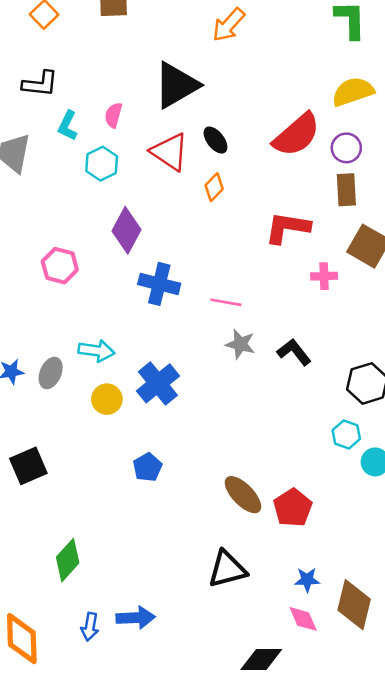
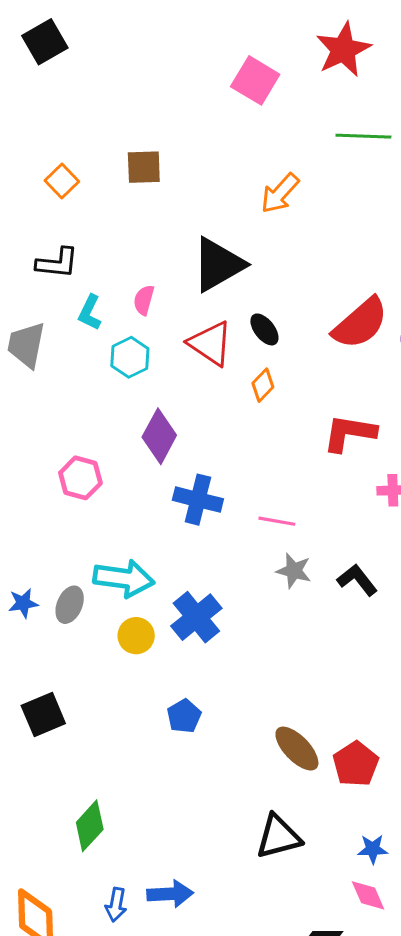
cyan arrow: (96, 351) -> (124, 578), size x1.4

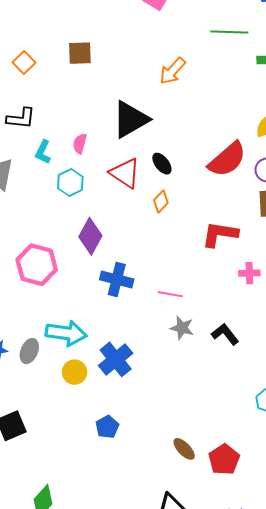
pink hexagon: (80, 478) -> (37, 265), size x1.4
brown ellipse: (297, 749) -> (184, 449), size x0.7

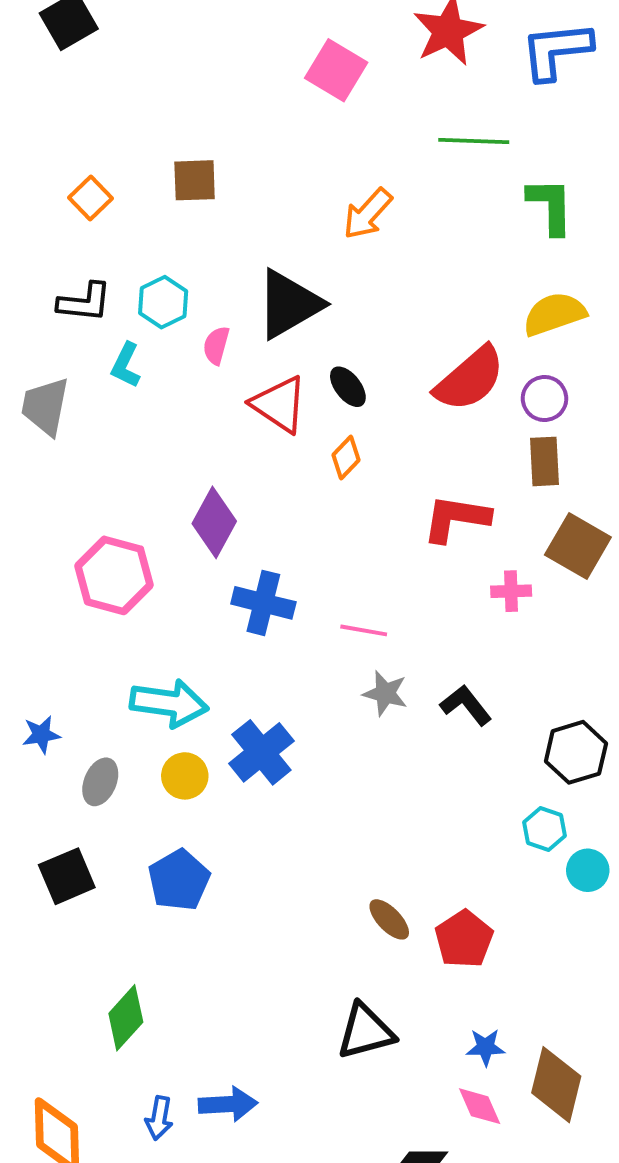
pink semicircle: (80, 144) -> (216, 345), moved
cyan hexagon: (70, 183) -> (163, 302), moved
gray ellipse: (29, 351) -> (100, 782), moved
blue pentagon: (107, 427) -> (179, 880), moved, size x1.4

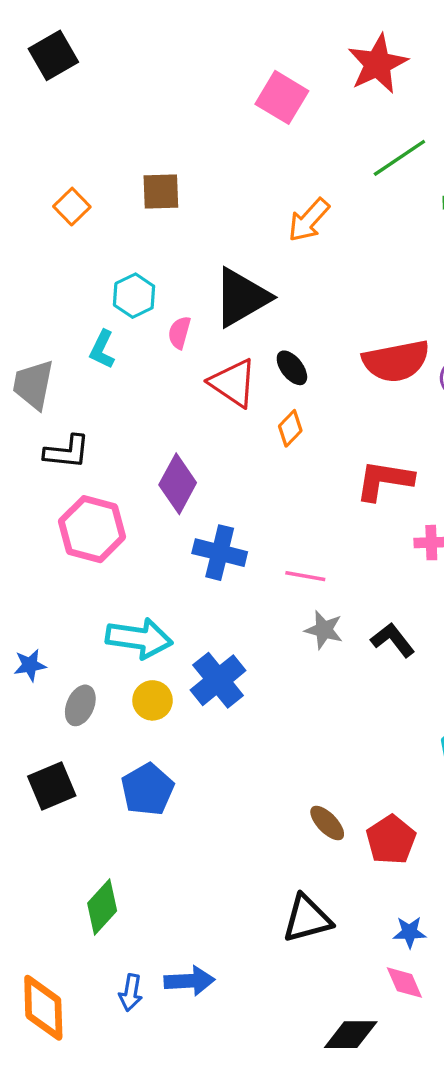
green line: (474, 141) -> (399, 158), turned -36
black L-shape: (85, 302) -> (67, 452), moved
red semicircle: (470, 379) -> (396, 361), turned 30

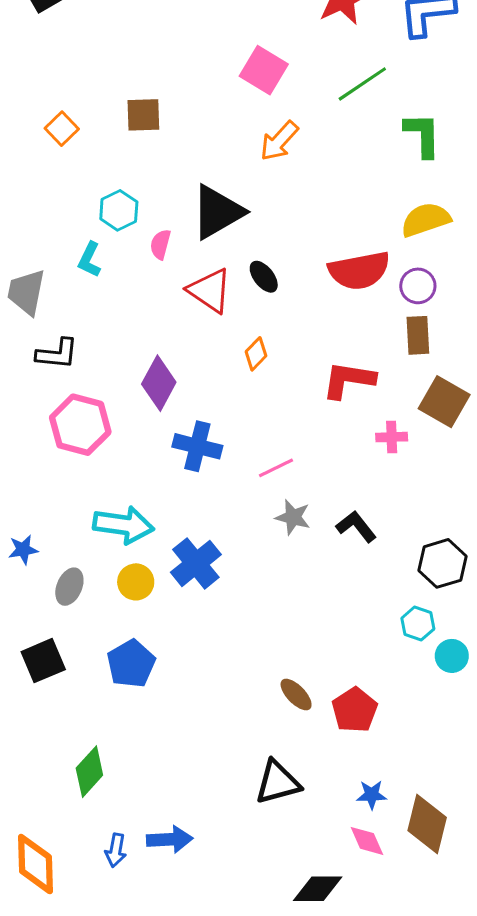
pink square: (282, 97) -> (264, 70), moved
orange diamond: (290, 428) -> (256, 354), moved
pink line: (305, 576) -> (276, 468), turned -36

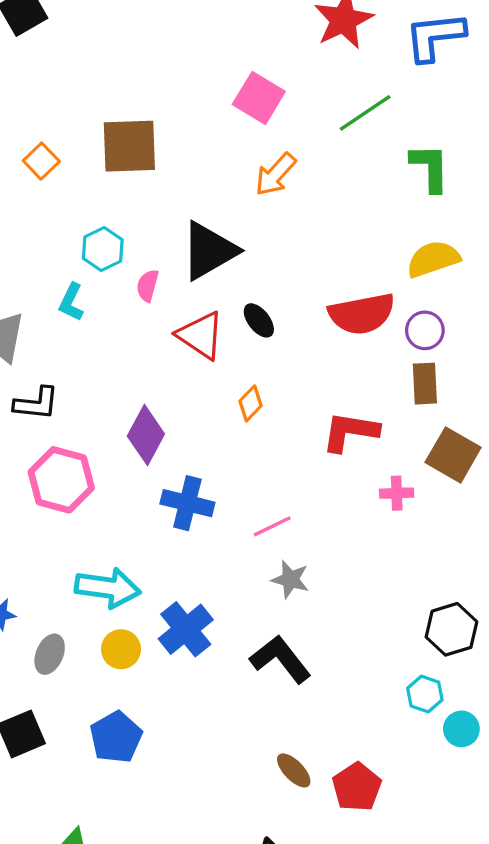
brown square: (143, 115) -> (129, 146), size x1.5
black L-shape: (356, 526) -> (280, 659), moved, size x1.4

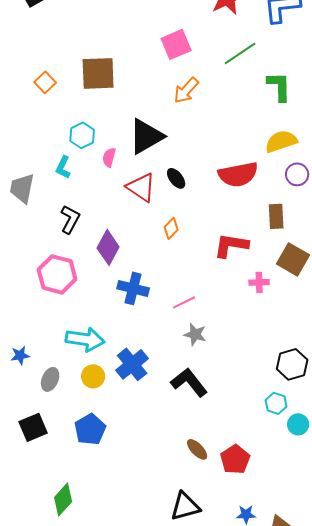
pink square: (259, 98) -> (176, 44), turned 36
purple circle: (425, 330) -> (297, 174), moved
black L-shape: (36, 403) -> (70, 219), moved, turned -68

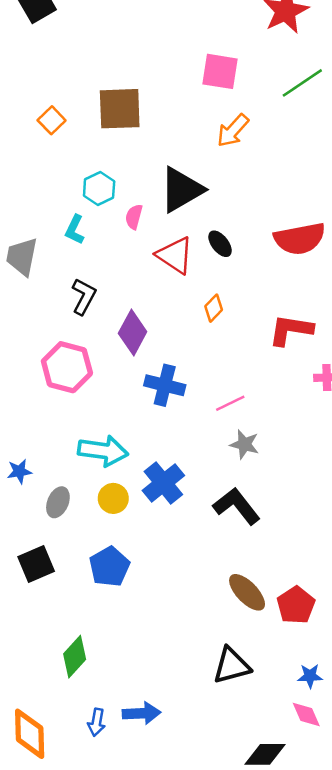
pink square: (176, 44) -> (220, 71), turned 32
brown ellipse: (197, 449) -> (247, 592), size x1.4

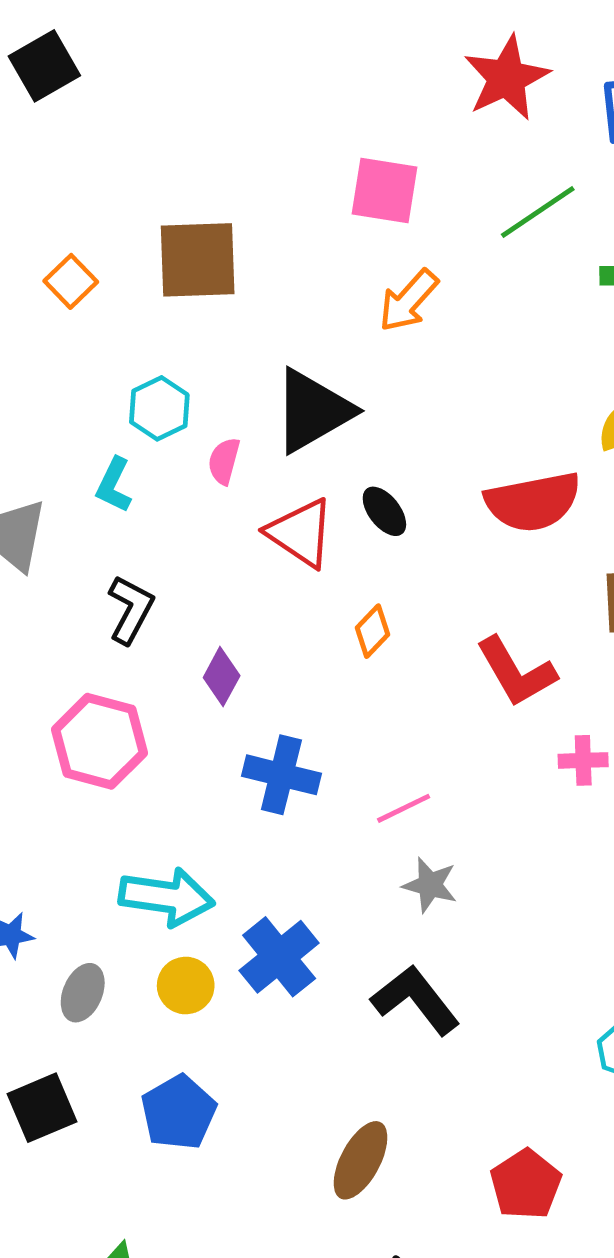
red L-shape: (291, 330) -> (516, 672), turned -129
purple diamond: (133, 332) -> (222, 677), size x0.7
brown ellipse: (247, 592) -> (360, 1160), moved, turned 72

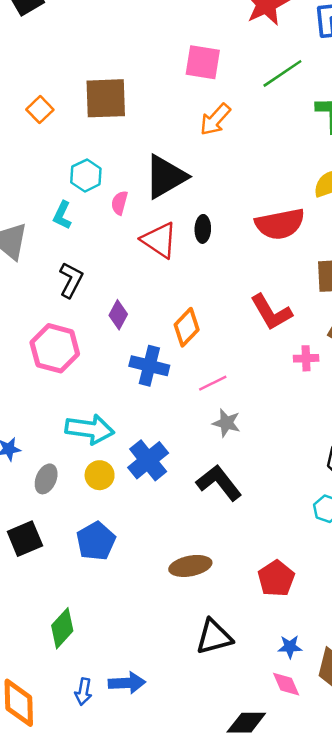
black ellipse: (384, 511) -> (203, 229), turned 40
orange diamond: (372, 631) -> (187, 327), moved, size x1.4
brown ellipse: (360, 1160) -> (190, 566), turned 51

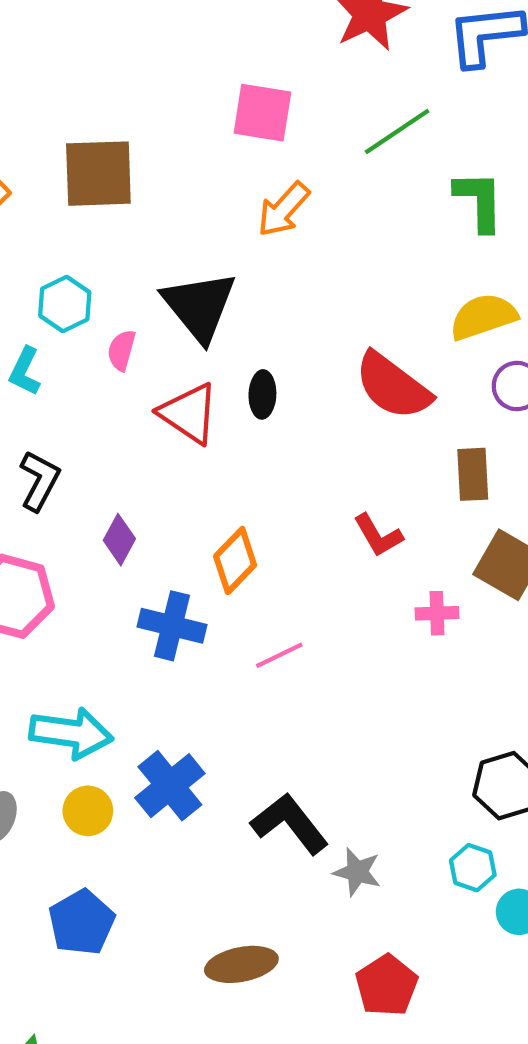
black triangle: (165, 177) -> (199, 306), turned -39
red semicircle: (280, 224) -> (393, 386), turned 48
red L-shape: (271, 312) -> (378, 535), size x0.7
gray star: (226, 423) -> (357, 872), moved

